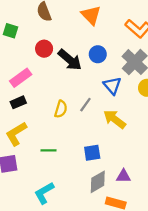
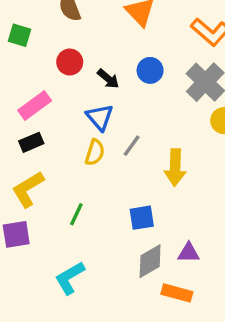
black arrow: (70, 60) -> (108, 79), size x0.6
blue triangle: (112, 86) -> (100, 117), moved
yellow arrow: (115, 119) -> (175, 167), turned -125
green line: (49, 150) -> (76, 214), turned -64

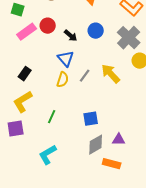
pink rectangle: (35, 106) -> (27, 32), moved
black rectangle: (31, 142) -> (25, 74), turned -32
yellow arrow: (175, 167) -> (111, 74), moved, turned 135

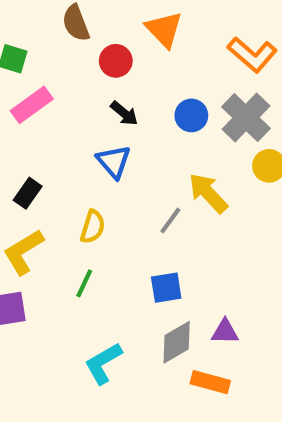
red circle: (48, 26) -> (116, 61), moved
blue circle: (96, 31) -> (191, 115), moved
gray line: (85, 76) -> (170, 220), moved
yellow semicircle: (63, 80) -> (93, 227), moved
cyan L-shape: (48, 155) -> (103, 363), moved

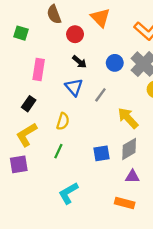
pink rectangle: (32, 105) -> (39, 70), moved, turned -45
yellow arrow: (208, 193) -> (128, 118), moved
gray line: (170, 220) -> (100, 95), moved
gray diamond: (177, 342) -> (129, 149), moved

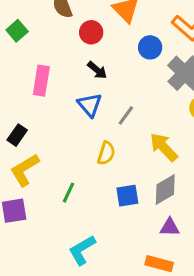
green square: (21, 33) -> (17, 31), turned 32
blue circle: (115, 63) -> (150, 47), moved
black rectangle: (29, 104) -> (17, 135), moved
yellow semicircle: (63, 121) -> (106, 153), moved

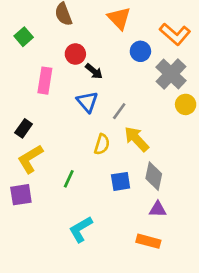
red circle: (91, 32) -> (75, 54), moved
yellow arrow: (164, 147) -> (136, 139), moved
gray diamond: (165, 190) -> (154, 176), turned -48

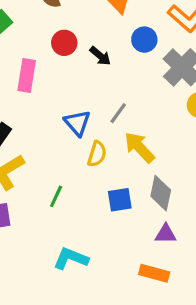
black arrow: (94, 71) -> (100, 56), moved
blue triangle: (87, 102) -> (77, 123), moved
cyan L-shape: (81, 229) -> (71, 259), turned 52

